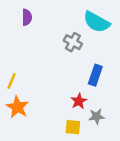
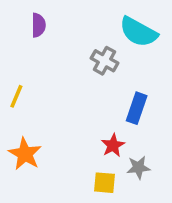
yellow line: (12, 81) -> (16, 96), moved

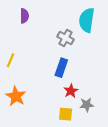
cyan semicircle: (138, 32) -> (87, 20), turned 70
blue rectangle: (137, 108) -> (61, 68), moved

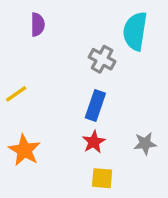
yellow line: (11, 60) -> (16, 94), turned 32
red star: (71, 91) -> (94, 142), moved
gray star: (87, 105) -> (145, 143), moved

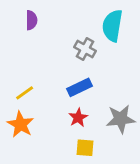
yellow line: (16, 94) -> (25, 93), moved
blue rectangle: (95, 105) -> (79, 87), turned 45
gray star: (145, 143) -> (121, 119), size x1.5

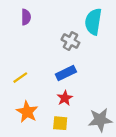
gray star: (121, 119) -> (100, 120), moved
orange star: (21, 124) -> (27, 112), moved
yellow square: (85, 148) -> (60, 123), moved

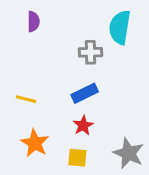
gray cross: (70, 41) -> (90, 52), turned -30
yellow line: (20, 78) -> (26, 99), turned 49
gray star: (100, 120) -> (129, 153), turned 30

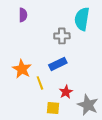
yellow line: (26, 99) -> (40, 83), moved, turned 56
red star: (83, 125) -> (66, 92), moved
orange star: (35, 143) -> (22, 69), moved

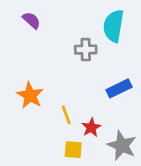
purple semicircle: (23, 15) -> (31, 20), turned -48
blue rectangle: (58, 64) -> (119, 88), moved
yellow line: (40, 83) -> (66, 115), moved

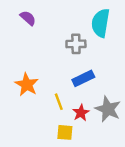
blue rectangle: (119, 88) -> (83, 78), moved
gray star: (122, 145) -> (108, 109), moved

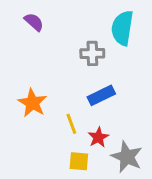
gray star: (108, 109) -> (127, 157), moved

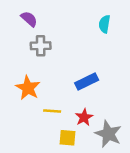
cyan semicircle: (122, 28) -> (105, 24), size x0.6
gray cross: (92, 53) -> (41, 46), moved
yellow line: (71, 124) -> (52, 111), moved, turned -66

